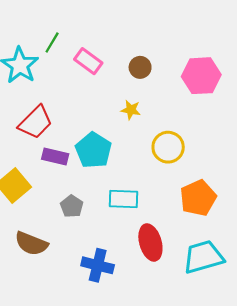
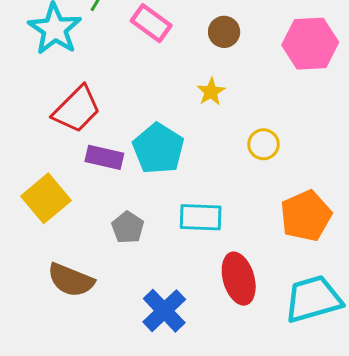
yellow star: (131, 110) -> (211, 92), turned 30
yellow circle: (168, 147) -> (263, 144), size x0.7
blue cross: (98, 265) -> (164, 311), turned 32

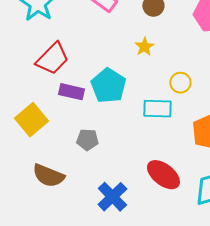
cyan rectangle: (201, 217) -> (157, 109), moved
gray pentagon: (128, 227) -> (87, 140), turned -30
red ellipse: (239, 279) -> (163, 175), turned -36

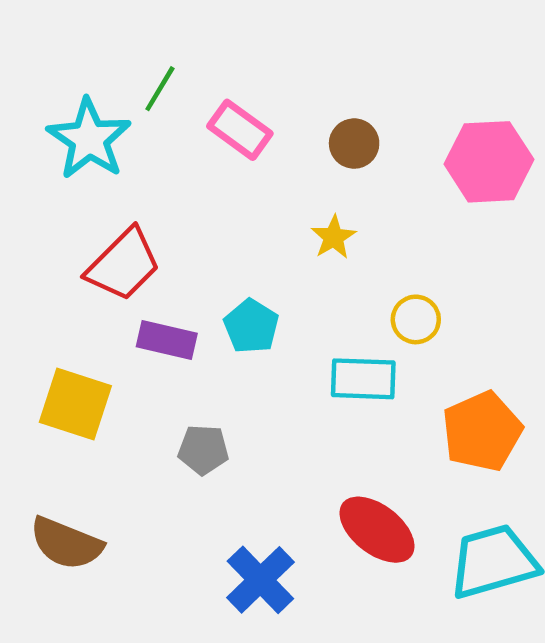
cyan pentagon: (108, 86) -> (251, 326), size x0.7
yellow square: (31, 120) -> (75, 404), turned -32
brown semicircle: (48, 176) -> (66, 543), moved

